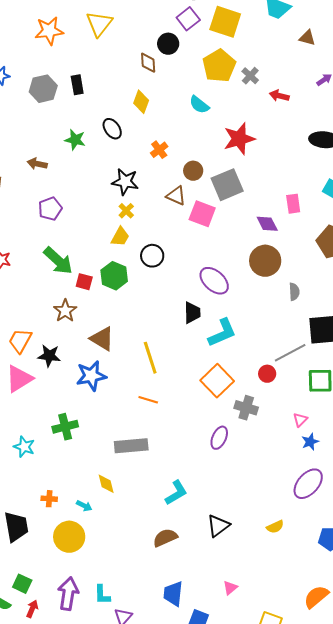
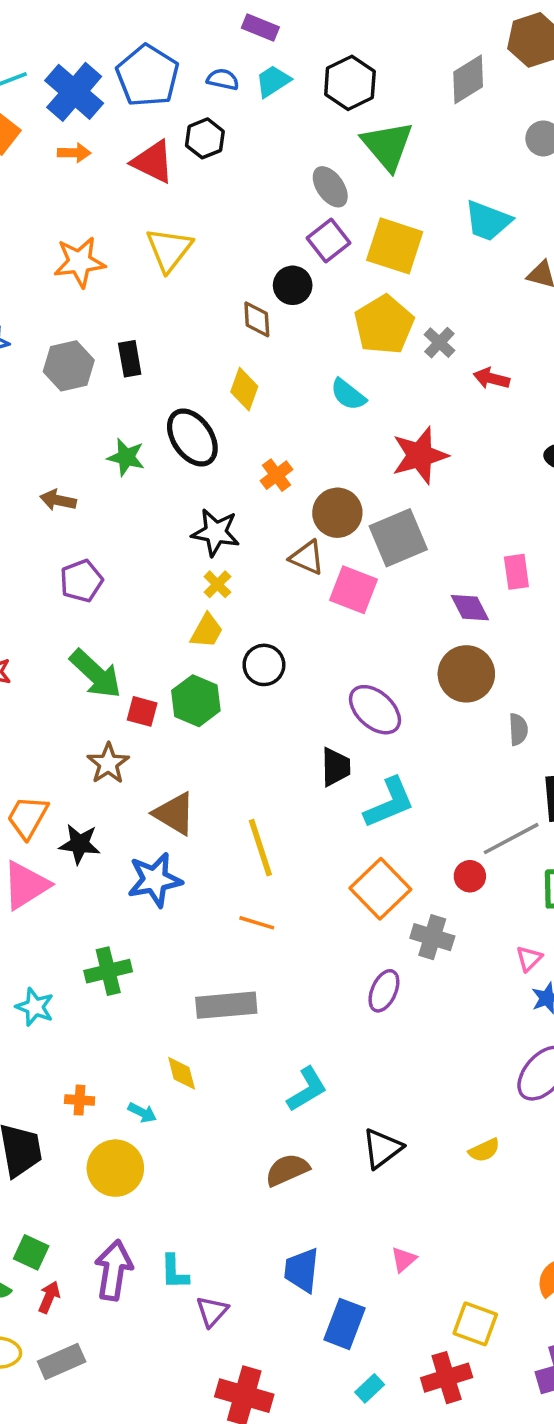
black ellipse: (112, 129) -> (192, 438), size x1.5
brown circle: (193, 171) -> (337, 513), size x1.4

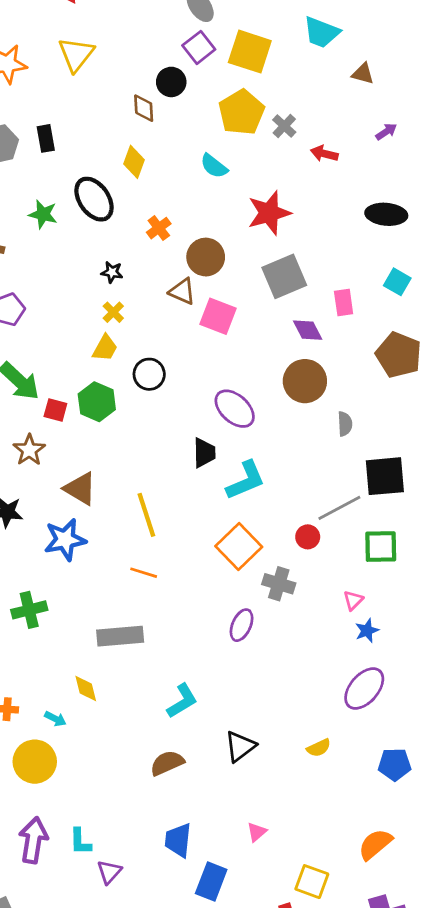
black star: (216, 532) -> (112, 272), size x0.6
gray square: (398, 538) -> (284, 276), moved

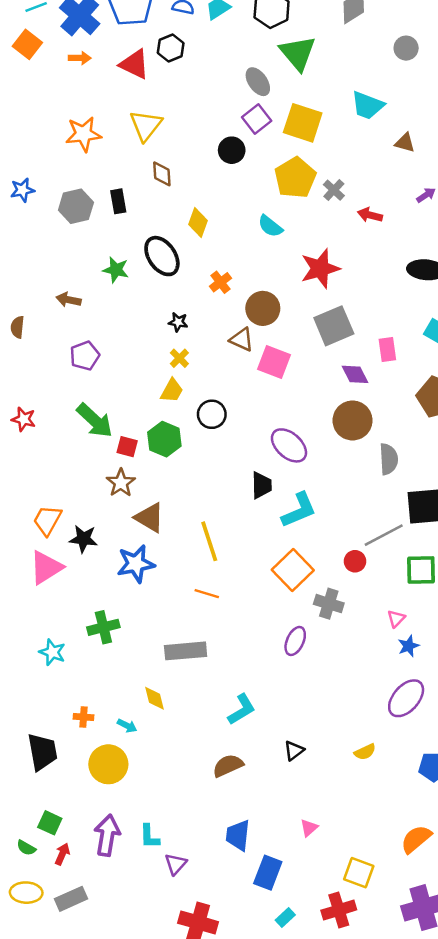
brown diamond: (144, 108) -> (162, 174), moved
gray semicircle: (345, 424) -> (389, 459), size x1.4
brown star: (29, 450) -> (121, 483), moved
black triangle: (240, 746) -> (294, 751), size x0.7

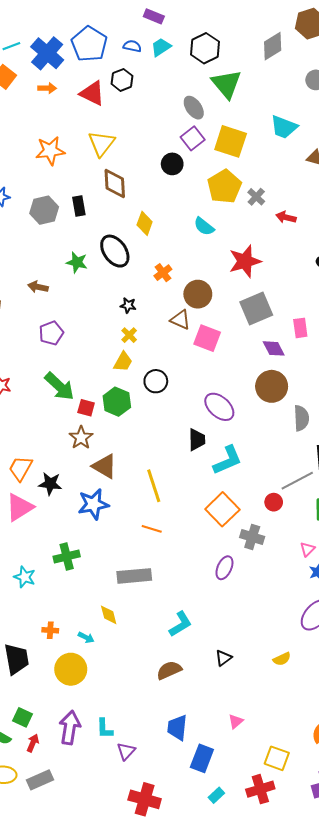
brown diamond: (162, 174) -> (115, 183), size x1.4

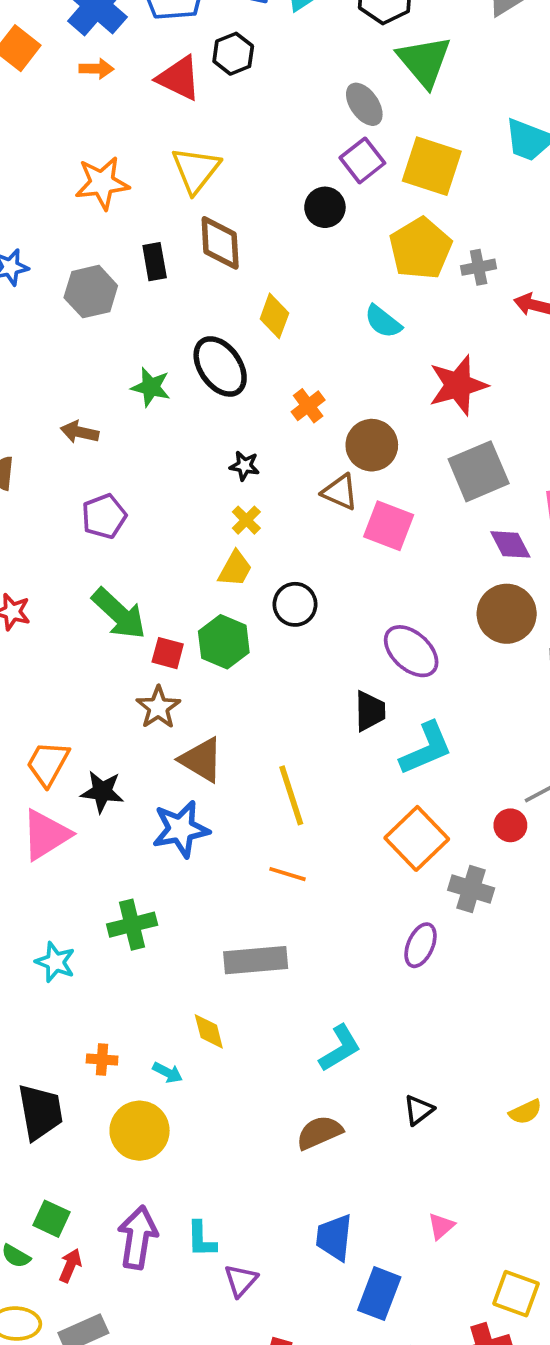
gray cross: (256, 197) -> (479, 267), turned 36
black rectangle: (79, 206) -> (155, 262), moved

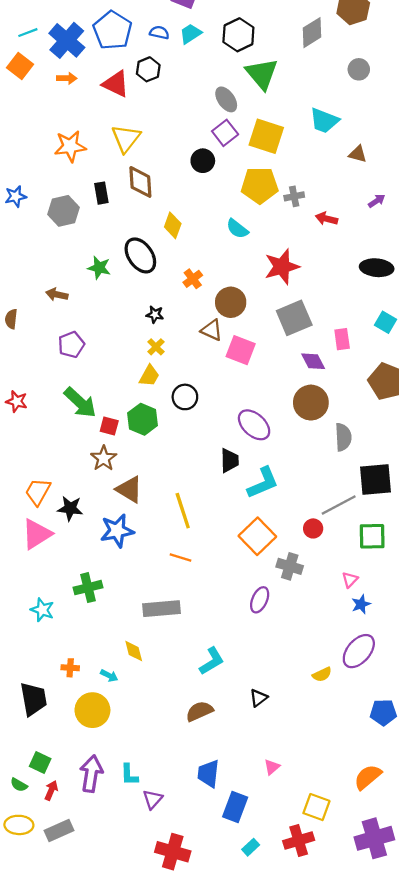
yellow pentagon: (420, 248) -> (260, 185), turned 30
yellow semicircle: (525, 1112) -> (322, 674), moved

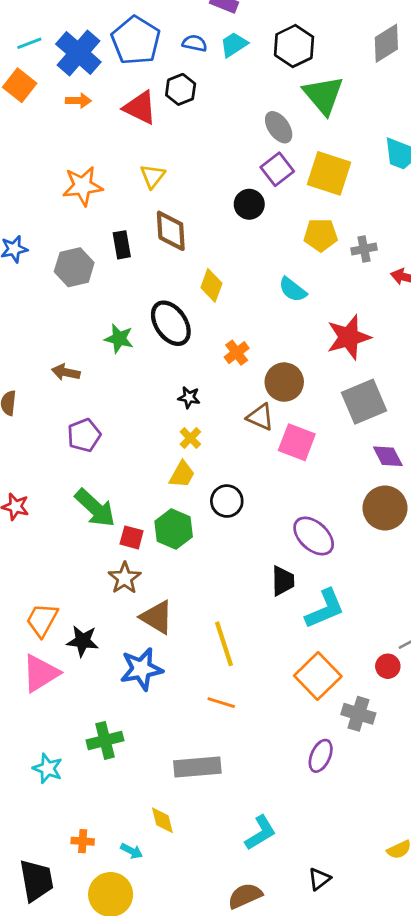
yellow triangle: (126, 138) -> (153, 176), size x0.7
yellow pentagon: (260, 185) -> (321, 235), size x0.7

